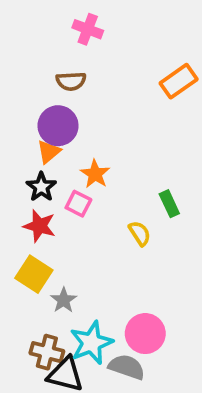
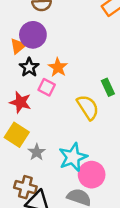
orange triangle: (49, 152) -> (18, 46), moved
black star: (41, 187) -> (29, 67), moved
yellow semicircle: (140, 233) -> (88, 107), size x1.5
cyan star: (91, 343) -> (73, 157), moved

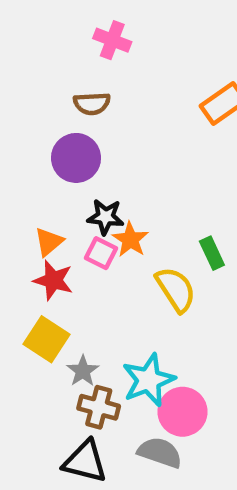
orange triangle: (18, 46) -> (49, 242), moved
black star: (29, 67) -> (105, 217), moved, turned -30
orange star: (58, 67) -> (130, 240), moved
brown cross: (25, 187) -> (99, 407), moved

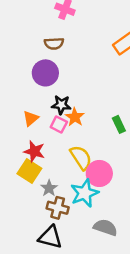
red star: (53, 280) -> (34, 151), moved
yellow semicircle: (176, 289) -> (81, 158), moved
pink circle: (182, 412) -> (99, 173), moved
gray semicircle: (160, 453) -> (105, 227), moved

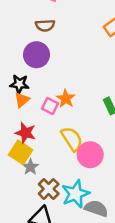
black star: (61, 105) -> (19, 84), moved
gray star: (49, 188) -> (30, 167), moved
cyan star: (85, 193) -> (76, 194), moved
brown cross: (58, 208) -> (49, 189), turned 30

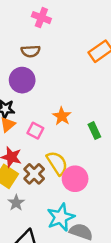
orange star: (66, 99) -> (62, 116), moved
gray star: (30, 167) -> (16, 203), moved
brown cross: (49, 189) -> (34, 174), moved

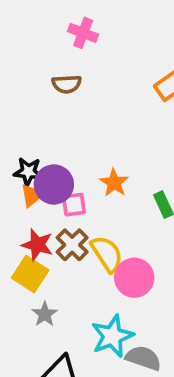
purple circle: (22, 80) -> (54, 184), moved
pink square: (35, 131) -> (74, 205), turned -35
brown cross: (34, 174) -> (72, 245), moved

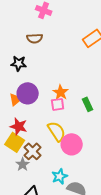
black star: (28, 172) -> (19, 63), moved
pink square: (74, 205) -> (58, 104), moved
brown cross: (72, 245) -> (33, 151), moved
cyan star: (112, 336) -> (60, 176), size x0.7

